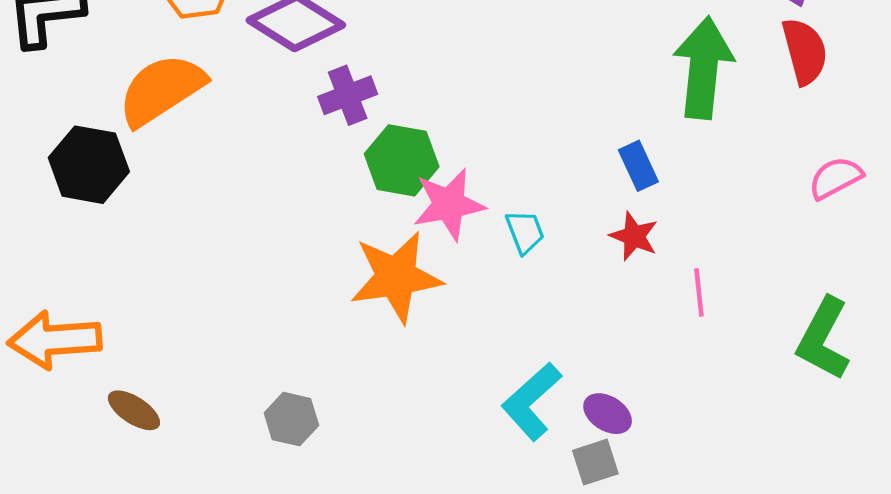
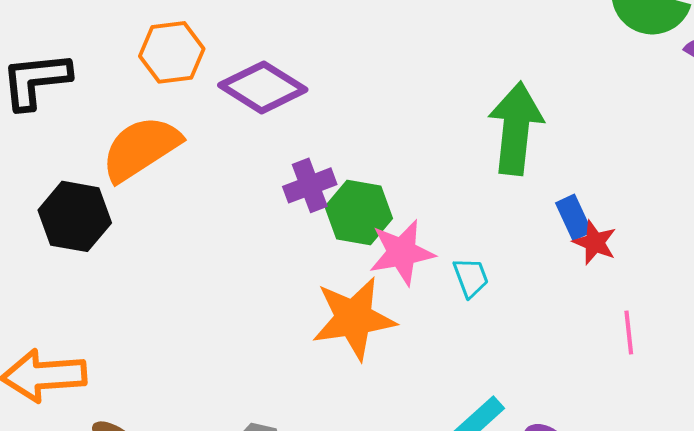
green arrow: (703, 68) -> (516, 128), moved
purple cross: (348, 95) -> (310, 185), moved
red star: (634, 236) -> (595, 242), moved

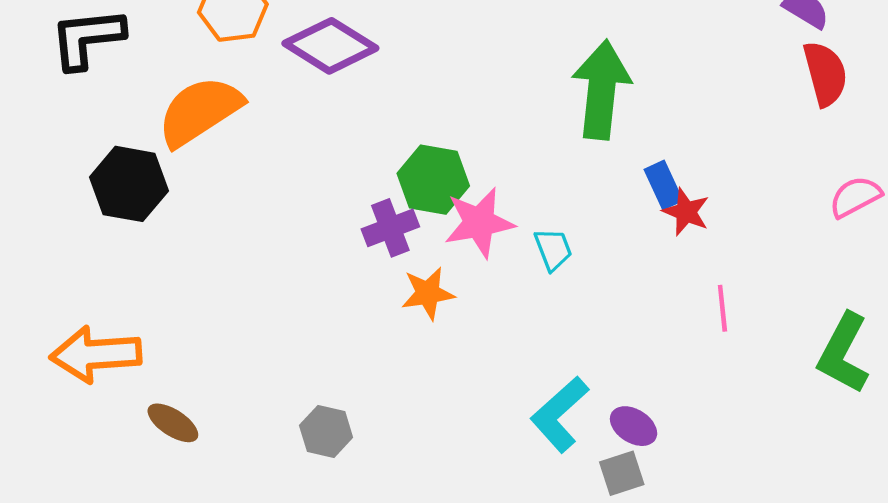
purple cross: (310, 185) -> (390, 228), moved
orange star: (354, 318) -> (428, 293), size x0.6

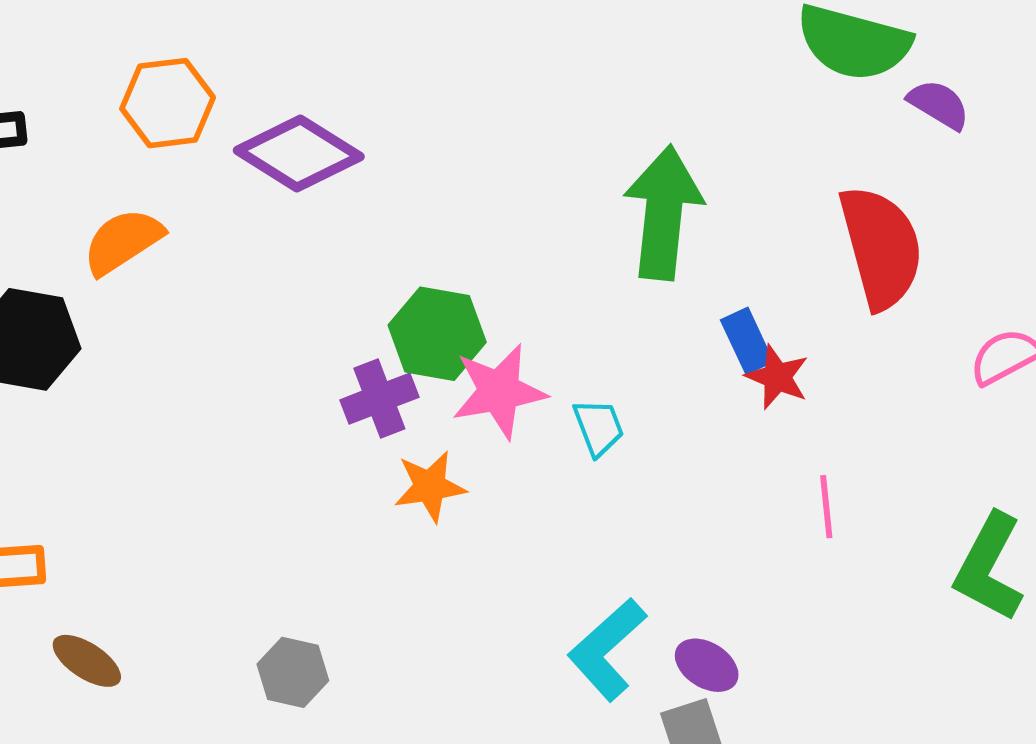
red semicircle: (825, 74) -> (881, 247), moved, size x1.4
orange semicircle: (200, 111) -> (123, 241), size x0.7

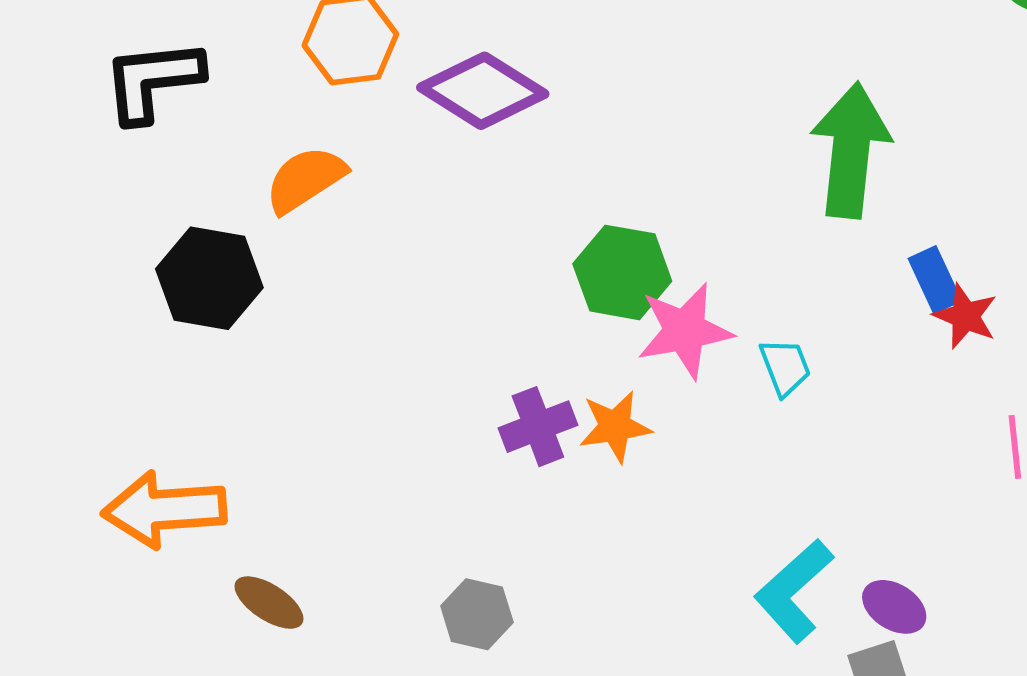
purple cross: (379, 399) -> (538, 427), moved

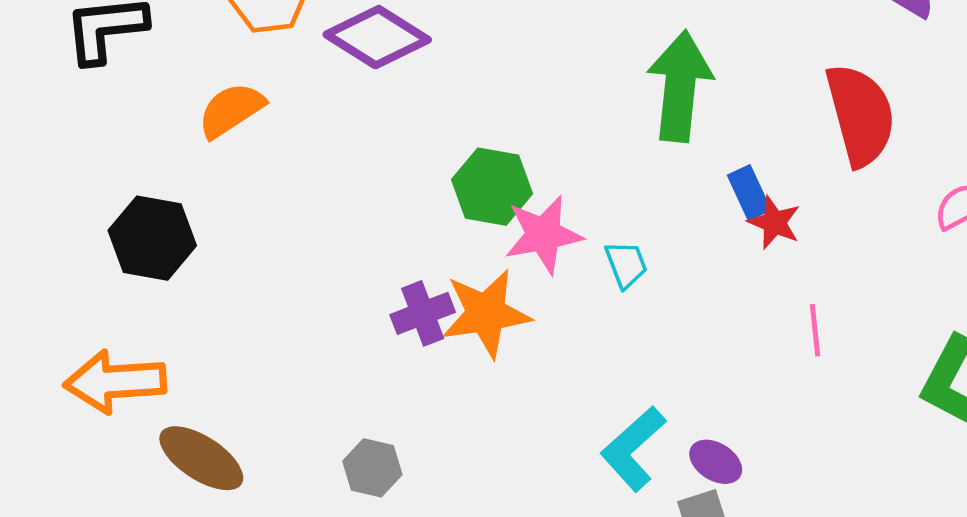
black hexagon: (209, 278) -> (152, 238), moved
orange star: (615, 427) -> (486, 313), size x1.5
brown ellipse: (269, 603) -> (201, 458), size x1.5

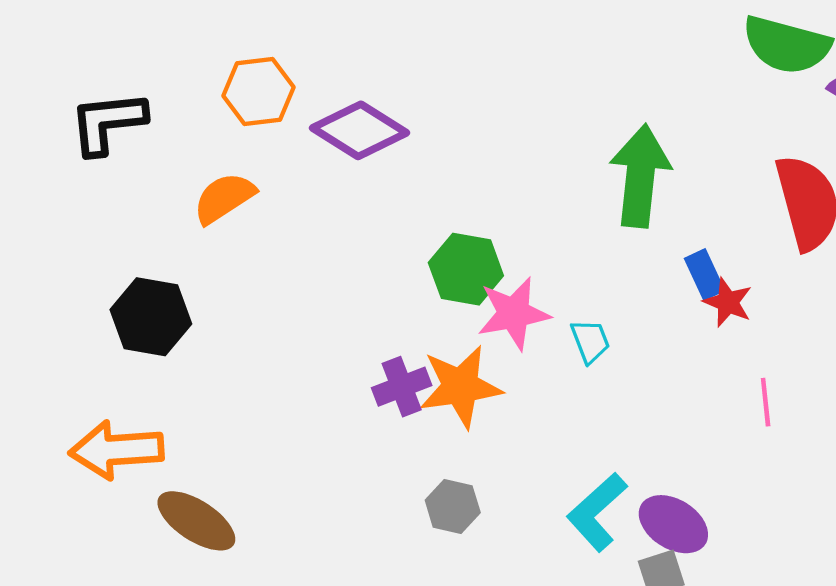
purple ellipse: (716, 462) -> (673, 524), size x1.4
gray hexagon: (372, 468) -> (453, 506), moved

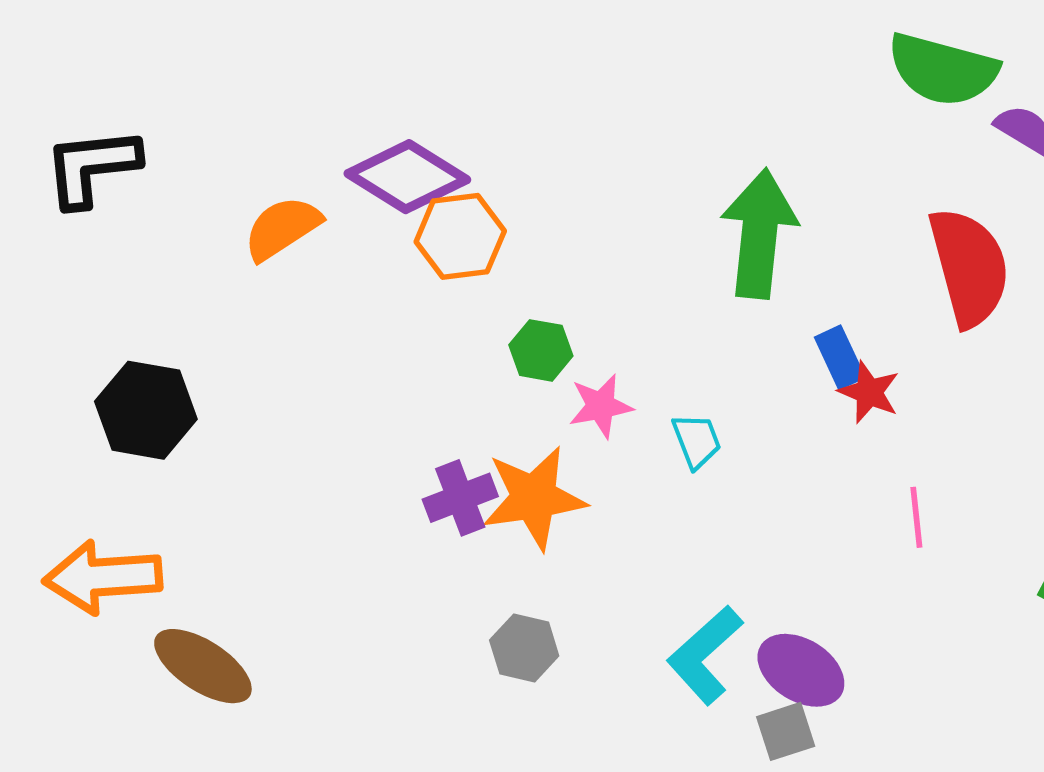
orange hexagon: (259, 92) -> (460, 236), moved
orange semicircle: (224, 198) -> (282, 228), moved
green hexagon: (466, 269) -> (541, 350), size x0.7
pink star: (514, 313) -> (601, 406), size x0.7

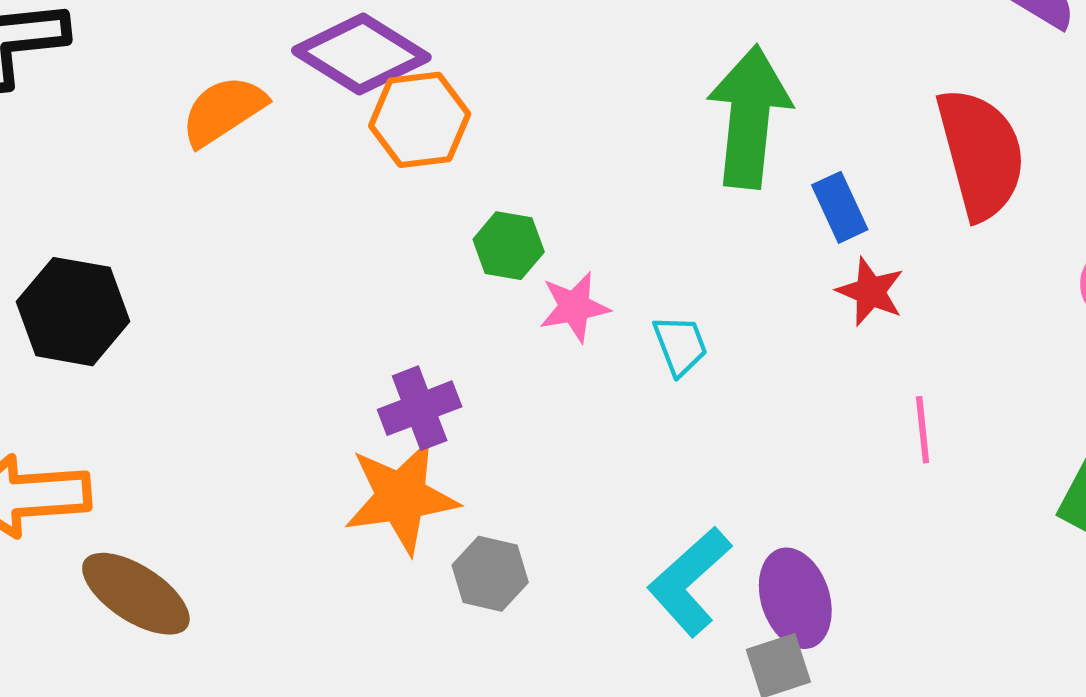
blue rectangle: (840, 357) -> (840, 207), moved
orange star: (534, 498) -> (401, 497), moved
purple ellipse: (801, 670) -> (795, 598), turned 40

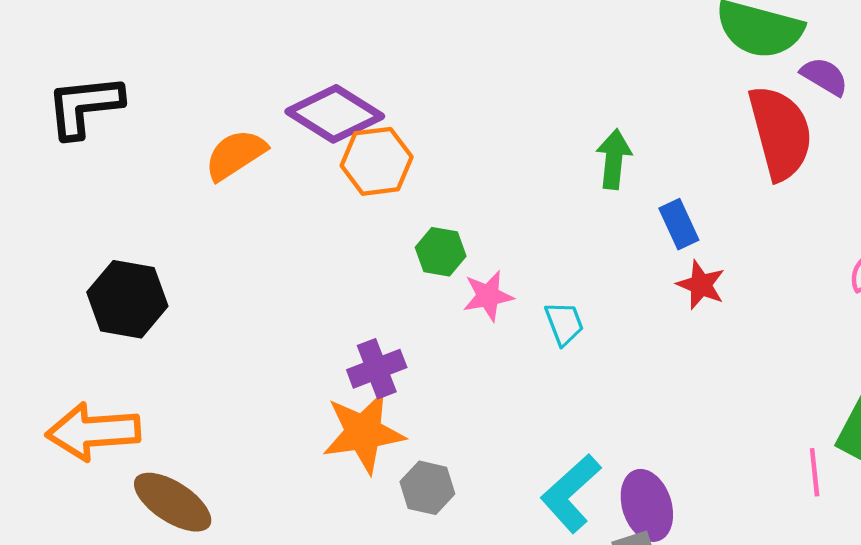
green arrow: (749, 117) -> (614, 159), size x0.6
red semicircle: (981, 154) -> (780, 133), moved
pink line: (923, 430) -> (815, 472), moved

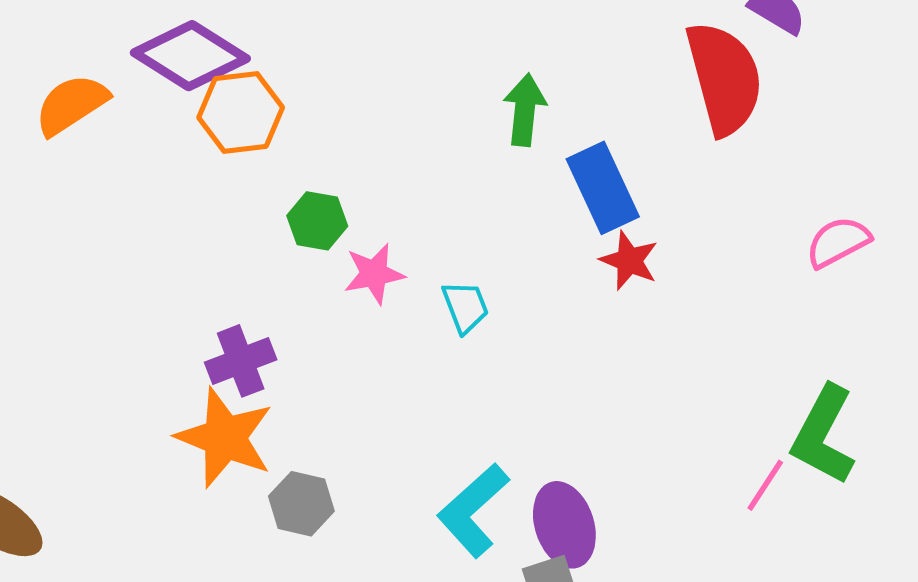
blue rectangle: (679, 224) -> (603, 188), size x1.5
orange star: (363, 433) -> (225, 438), turned 30
pink line: (815, 472) -> (765, 485), turned 39

